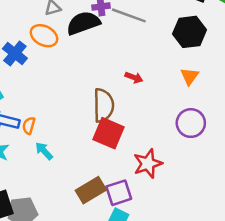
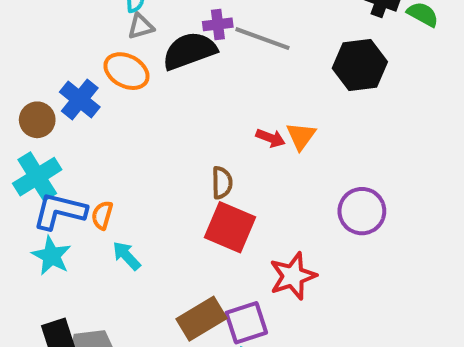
orange triangle: (190, 76) -> (301, 136), moved
brown semicircle: (104, 105) -> (222, 183), size x0.6

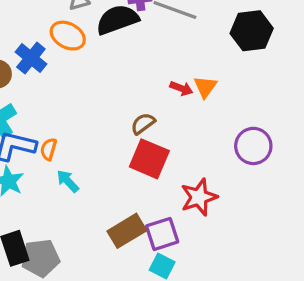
brown semicircle: (222, 183) -> (143, 124), turned -125

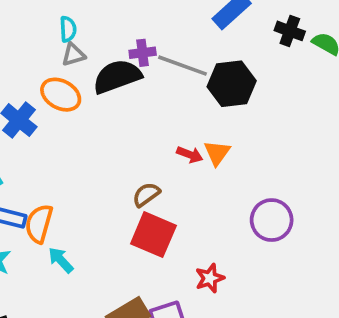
black hexagon: (252, 31) -> (232, 84), moved
orange semicircle: (49, 149) -> (39, 224), size x1.5
red star: (199, 197) -> (210, 278), size x0.7

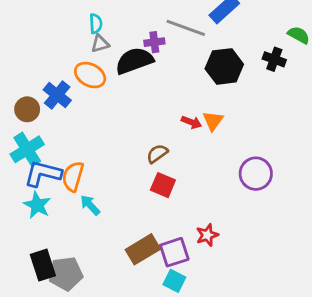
black cross: (290, 31) -> (274, 59), moved
gray line: (183, 66) -> (186, 28), moved
red square: (153, 235) -> (163, 185), size x0.7
red star: (210, 278) -> (207, 235), moved

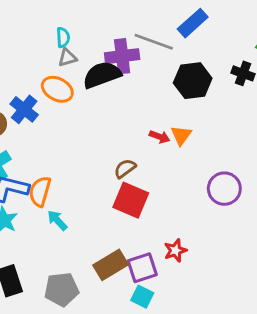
purple cross: (154, 42) -> (122, 56), size x1.6
red square: (163, 185) -> (131, 200), size x1.4
gray pentagon: (66, 274) -> (62, 289), moved

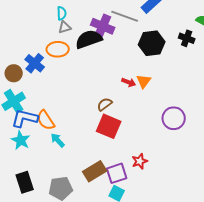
purple cross: (122, 56) -> (103, 26), turned 30
orange ellipse: (57, 89) -> (58, 49), turned -30
orange semicircle: (40, 191) -> (46, 120), turned -50

